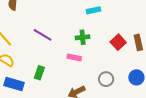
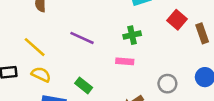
red square: (118, 42) -> (177, 20), moved
green rectangle: (39, 73) -> (84, 85), turned -64

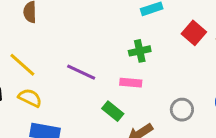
purple line: (82, 38) -> (81, 72), moved
green rectangle: (84, 85) -> (113, 111), moved

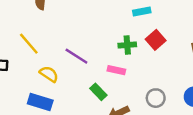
red square: (194, 33) -> (156, 40), moved
yellow semicircle: (30, 98) -> (49, 74), moved

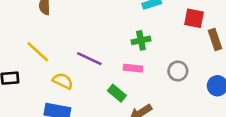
red square: (156, 40) -> (194, 18), moved, turned -30
gray circle: (156, 98) -> (178, 71), moved

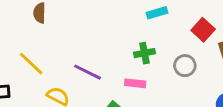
red square: (194, 18) -> (203, 30), turned 30
gray circle: (178, 71) -> (185, 66), moved

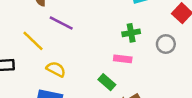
purple line: (88, 72) -> (61, 23), moved

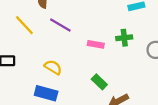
yellow line: (33, 41) -> (24, 25), moved
pink rectangle: (123, 59) -> (96, 44), moved

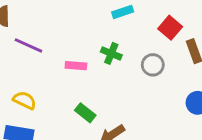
green cross: (124, 38) -> (111, 53), turned 35

